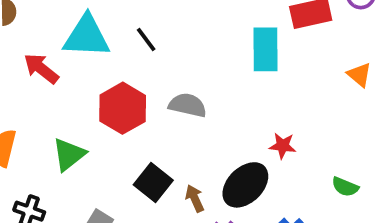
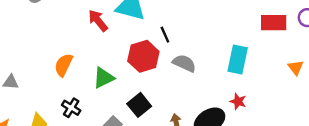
black line: (146, 39) -> (165, 35), moved
cyan rectangle: (266, 49) -> (238, 60), moved
black square: (153, 182) -> (139, 105), moved

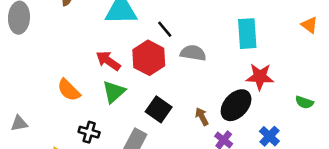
red arrow: (98, 20) -> (108, 61), moved
orange semicircle: (64, 65) -> (69, 90), turned -55
red star: (238, 101) -> (260, 77), size x1.5

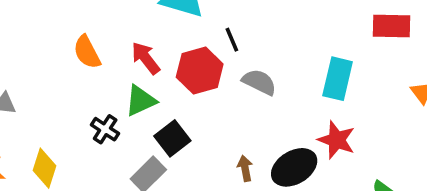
orange semicircle: (69, 90) -> (87, 52), moved
black square: (159, 109) -> (172, 138), moved
black cross: (89, 132) -> (105, 129), moved

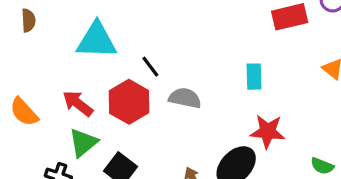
cyan rectangle: (338, 79) -> (254, 77), size x0.7

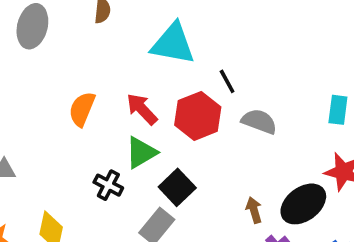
orange semicircle: (24, 112) -> (82, 109), turned 56

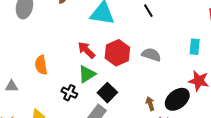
black line: (227, 81) -> (148, 11), moved
orange semicircle: (82, 109) -> (41, 65), moved, turned -30

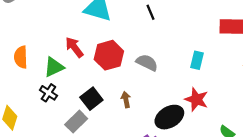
green triangle: (87, 74) -> (54, 67), moved
brown arrow: (150, 104) -> (126, 100), moved

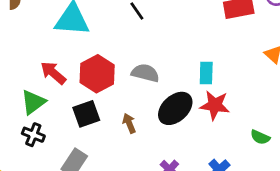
cyan rectangle: (197, 60) -> (206, 73), moved
black square: (91, 99) -> (86, 114), moved, turned 30
black ellipse: (169, 117) -> (175, 108), moved

